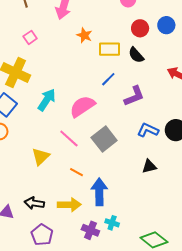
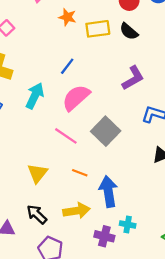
blue line: (108, 79) -> (67, 66), moved
yellow triangle: (41, 157) -> (38, 173), moved
black arrow: (34, 203) -> (37, 214), turned 42

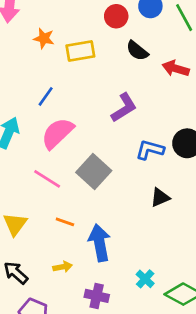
black semicircle: (129, 31) -> (137, 51), moved
yellow arrow: (76, 211) -> (63, 267), size x0.6
cyan cross: (128, 224) -> (145, 279), moved, turned 35

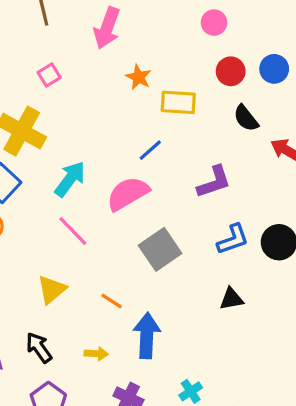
blue line: (46, 96) -> (150, 150), moved
blue L-shape: (150, 150) -> (233, 239), turned 132
pink line: (47, 179) -> (73, 231), moved

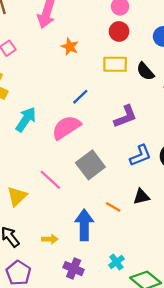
red circle: (231, 71) -> (119, 31), moved
yellow rectangle: (178, 102) -> (115, 64), moved
pink line: (73, 231) -> (50, 180), moved
orange line: (112, 301) -> (113, 207), moved

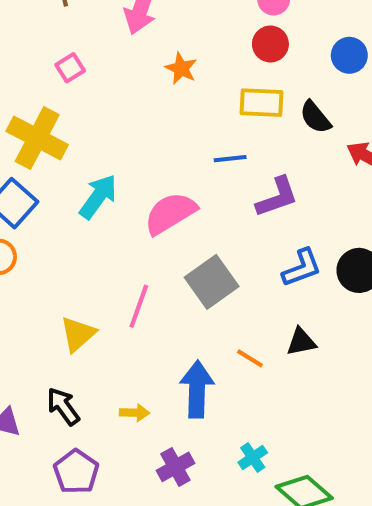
blue line: (80, 97) -> (230, 159), moved, turned 36
pink line: (50, 180) -> (139, 306), turned 65
purple cross: (74, 269) -> (175, 467), turned 36

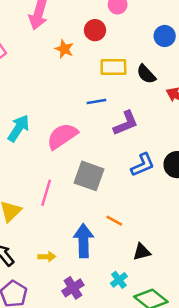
red circle: (270, 44) -> (95, 30), moved
gray square: (212, 282) -> (89, 176), turned -32
black triangle: (301, 342) -> (142, 252), moved

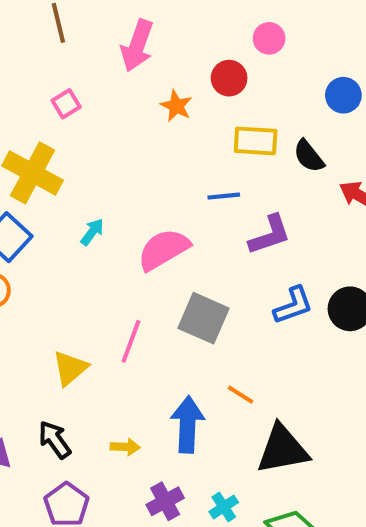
cyan arrow: (18, 128) -> (92, 232), size x0.6
black triangle: (142, 252) -> (282, 449), size x1.8
cyan cross: (119, 280) -> (224, 507), moved

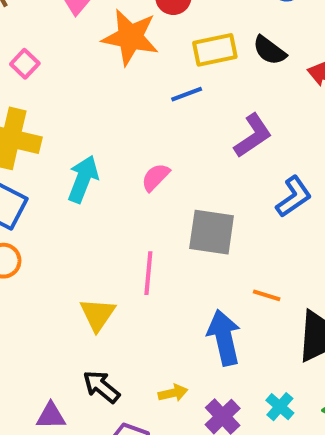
orange star: (176, 106) -> (130, 37), size x1.8
blue line: (224, 196) -> (187, 94), moved
cyan arrow: (92, 232) -> (83, 179), size x1.6
pink semicircle: (164, 249) -> (156, 177), size x0.6
yellow arrow: (125, 447) -> (173, 393), moved

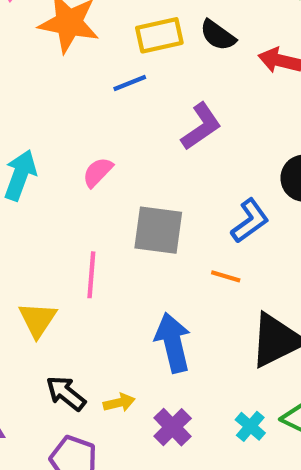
blue L-shape: (294, 197) -> (250, 221), moved
orange line: (267, 295) -> (226, 276), moved
black arrow: (101, 387) -> (66, 393), moved
cyan cross: (280, 407) -> (250, 426), moved

